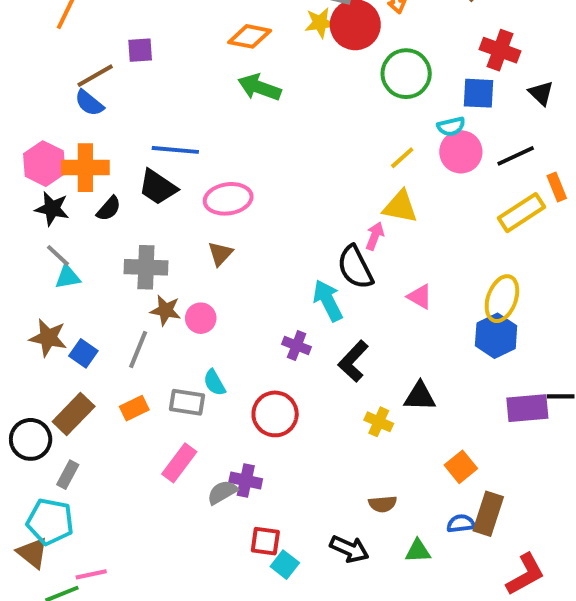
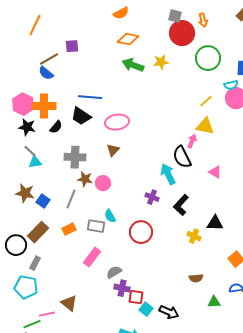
yellow star: (320, 23) -> (161, 62), moved
purple cross: (246, 480) -> (122, 288), moved
black arrow: (349, 549) -> (169, 312), moved
brown triangle: (33, 553) -> (69, 303), moved

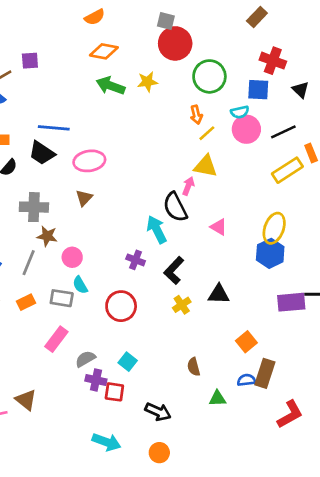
orange arrow: (203, 20) -> (196, 115), moved
pink circle: (103, 183) -> (72, 257), moved
yellow cross: (194, 236) -> (182, 305), moved, turned 32
brown semicircle: (196, 278) -> (194, 367), turned 80
cyan square: (146, 309) -> (128, 362), moved

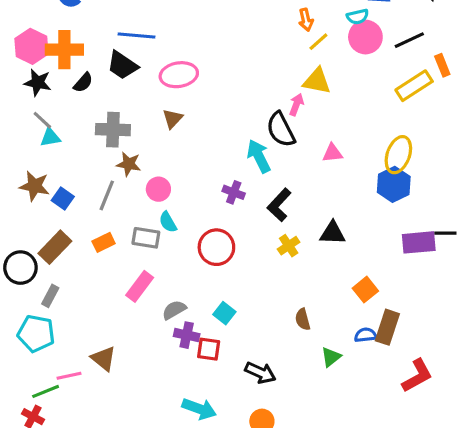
pink triangle: (219, 227) -> (333, 153), turned -36
green triangle: (217, 398) -> (331, 357), turned -36

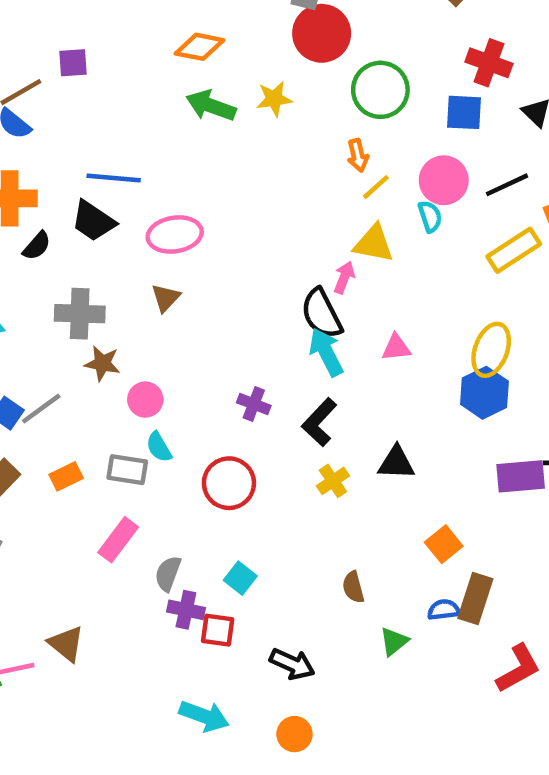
cyan semicircle: (358, 17) -> (430, 216), moved, turned -95
cyan arrow: (259, 156) -> (326, 352), moved
gray line: (107, 195) -> (41, 409), moved, turned 32
gray semicircle: (174, 310) -> (168, 574), turned -40

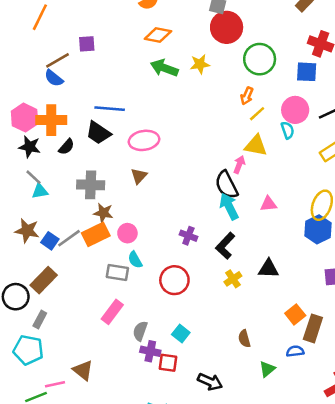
orange arrow: (358, 155) -> (247, 96), turned 36
orange rectangle: (66, 476) -> (96, 234), moved, size x1.5
brown rectangle: (475, 598) -> (313, 328), moved

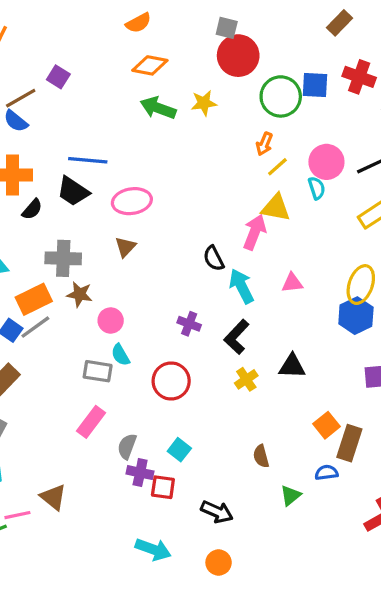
purple square: (87, 44) -> (58, 77), turned 36
blue square: (307, 72) -> (315, 85), moved
pink arrow: (239, 165) -> (255, 232), size x1.5
black semicircle: (227, 185) -> (214, 258), moved, size x0.7
orange rectangle: (96, 234) -> (34, 299), moved

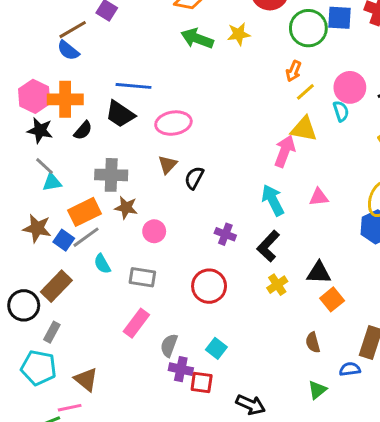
black semicircle: (214, 258) -> (194, 178), moved, turned 55
cyan semicircle: (120, 355) -> (102, 264), moved
orange square: (326, 425) -> (332, 299), moved
brown semicircle: (261, 456) -> (313, 342), moved
brown triangle: (53, 497) -> (86, 380), moved

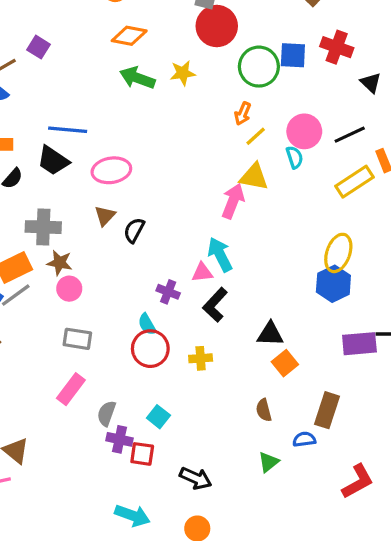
pink triangle: (319, 197) -> (202, 272), moved
pink circle: (154, 231) -> (69, 289), moved
cyan semicircle: (102, 264) -> (147, 324), moved
yellow cross: (277, 285) -> (201, 358), moved, turned 30

